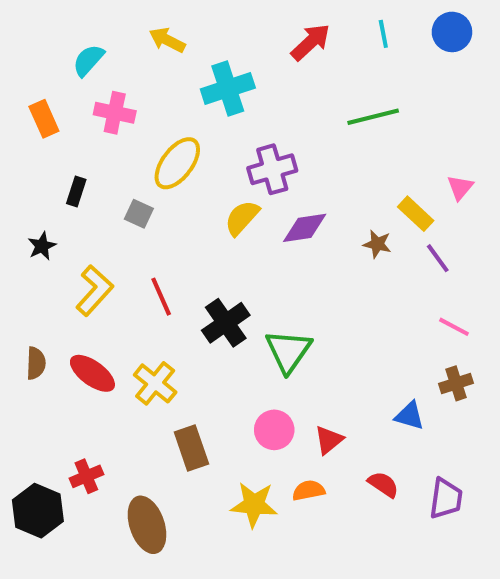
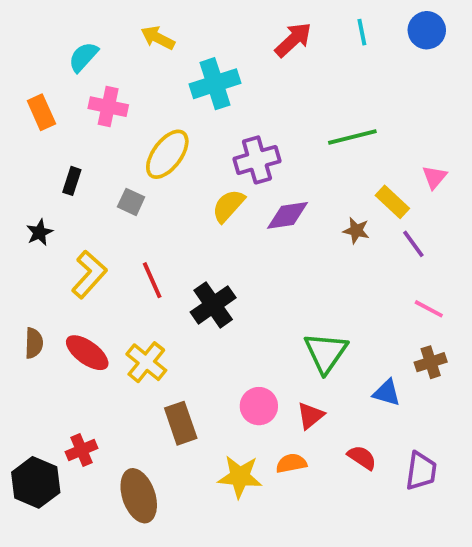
green line: (373, 117) -> (352, 137), moved
green triangle: (288, 351) -> (326, 353), moved

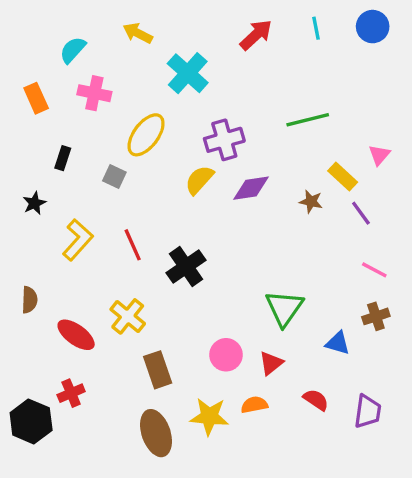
cyan cross: (215, 84) -> (188, 73), turned -30
red ellipse: (87, 353) -> (76, 335), moved
brown ellipse: (139, 496) -> (156, 433), moved

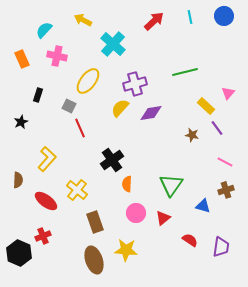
brown star: (311, 201) -> (192, 135), moved
yellow L-shape: (78, 240) -> (47, 159), moved
red line: (133, 245) -> (80, 128), moved
orange semicircle: (254, 405) -> (127, 184), moved, turned -77

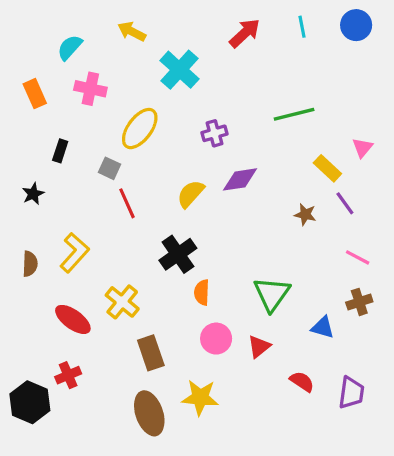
purple cross: (135, 84) -> (215, 133), size x0.7
yellow semicircle: (120, 108) -> (191, 194), moved
brown semicircle: (18, 180) -> (30, 264), moved

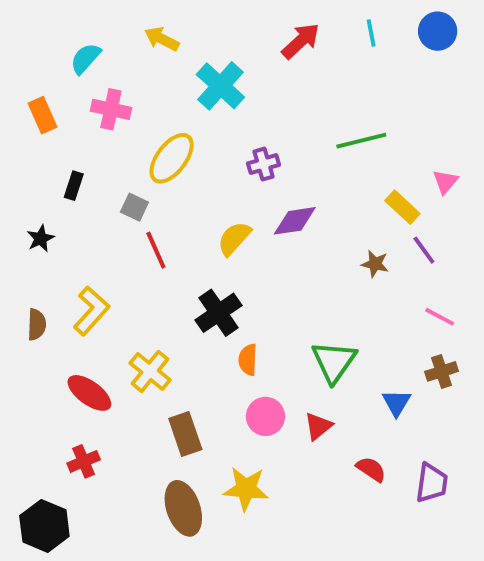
blue triangle: (323, 327) -> (397, 403), turned 45
black hexagon: (30, 402) -> (44, 526), moved

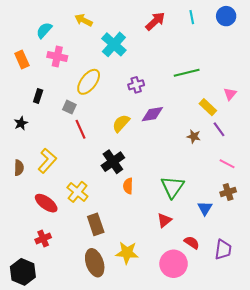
pink circle: (265, 416) -> (174, 264), moved, size x1.4

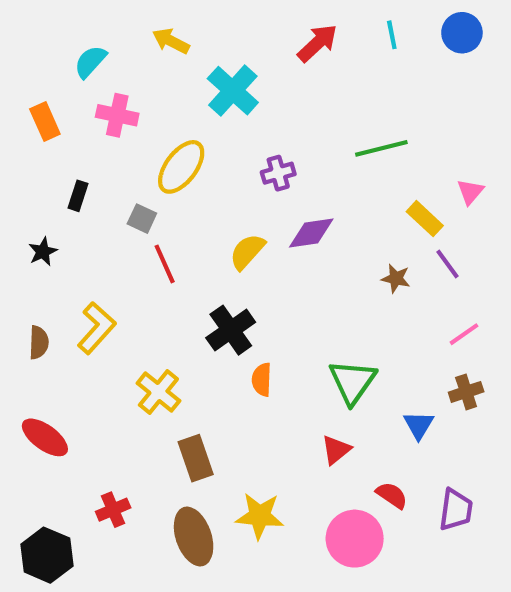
pink line: (227, 164) -> (464, 334), turned -63
red ellipse: (46, 203) -> (45, 437), moved
red cross: (43, 238) -> (113, 510), moved

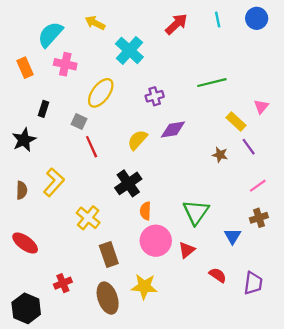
cyan semicircle: (90, 62) -> (50, 34), size x1.4
black star: (43, 252) -> (24, 140), size x1.5
pink circle: (355, 539) -> (156, 241), moved

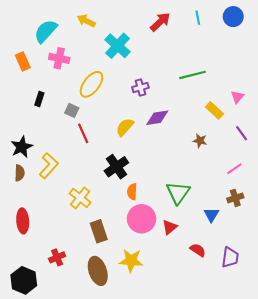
black star: (24, 140) -> (22, 147), moved
purple line: (249, 147) -> (242, 133), moved
red ellipse: (25, 243) -> (23, 221), turned 50

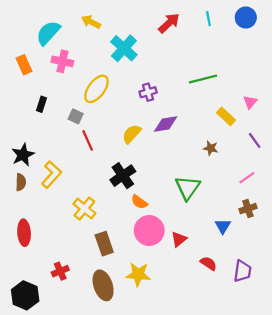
orange semicircle: (132, 192) -> (139, 202), turned -56
green triangle: (178, 193) -> (188, 188), moved

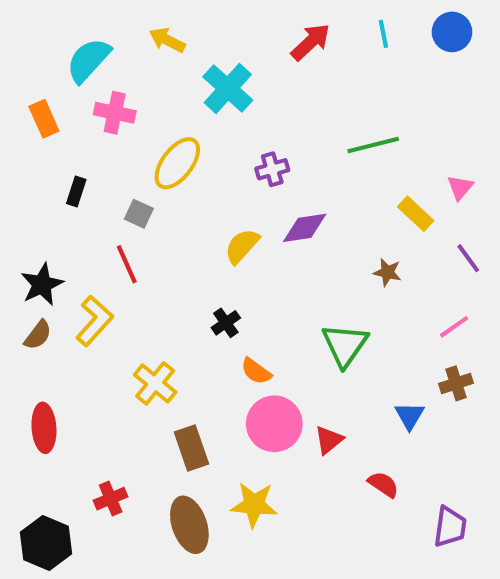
red line: (88, 140) -> (127, 264), moved
black cross: (123, 176) -> (226, 323), size x0.6
brown semicircle: (21, 182) -> (38, 335), turned 35
purple trapezoid: (242, 271) -> (450, 527), moved

